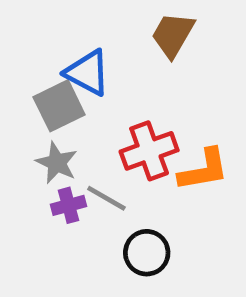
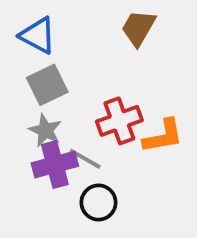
blue triangle: (87, 73) -> (38, 36), moved
purple cross: (69, 205) -> (55, 165), size x1.6
black circle: (147, 253) -> (98, 202), moved

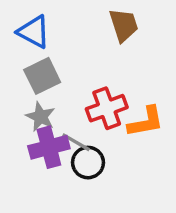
brown trapezoid: (138, 28) -> (124, 25), turned 132
black circle: (98, 202) -> (88, 163), moved

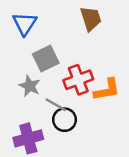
blue triangle: (34, 32) -> (25, 24), turned 35
gray square: (42, 76) -> (46, 59), moved
purple cross: (49, 147) -> (28, 138), moved

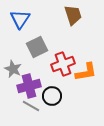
gray star: (30, 86) -> (13, 69), moved
gray line: (56, 105) -> (31, 106), moved
purple cross: (28, 138) -> (29, 86), moved

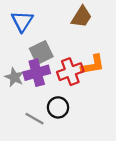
brown trapezoid: (73, 15) -> (82, 17), turned 50
orange L-shape: (86, 72) -> (93, 65), moved
purple cross: (29, 86) -> (37, 73), moved

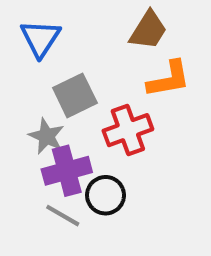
orange L-shape: (93, 65) -> (169, 79), moved
purple cross: (37, 73) -> (67, 171), moved
gray star: (14, 77) -> (46, 136), moved

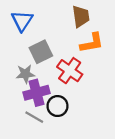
brown trapezoid: (148, 30) -> (81, 16), turned -40
red cross: (128, 130) -> (70, 71), turned -35
gray star: (46, 136) -> (25, 74), turned -30

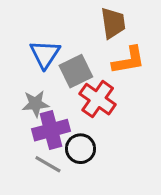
blue triangle: (22, 21) -> (45, 54), moved
gray square: (41, 52) -> (76, 71), moved

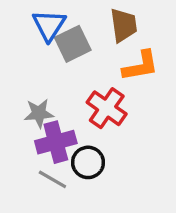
blue triangle: (45, 54) -> (49, 25), moved
gray square: (76, 71) -> (73, 44), moved

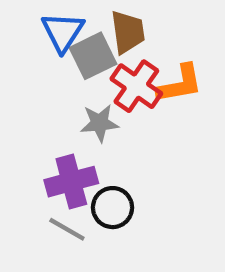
brown trapezoid: (124, 25) -> (128, 32), moved
red cross: (107, 108) -> (136, 86), moved
gray star: (39, 113) -> (99, 123), moved

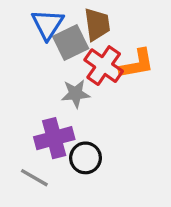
gray line: (67, 229) -> (34, 178), moved

